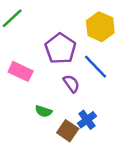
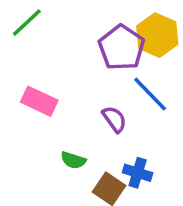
purple pentagon: (60, 48) -> (121, 48), moved
blue cross: (87, 120) -> (138, 173), turned -36

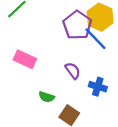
blue line: (150, 94) -> (96, 39), moved
blue cross: (138, 173) -> (98, 87), moved

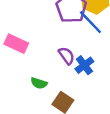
blue cross: (98, 87) -> (84, 65), moved, turned 36

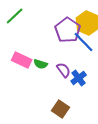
green semicircle: (39, 83) -> (41, 64), moved

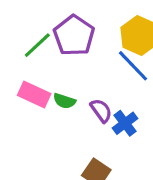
green line: (15, 16) -> (37, 45), moved
purple pentagon: (68, 30) -> (74, 36), moved

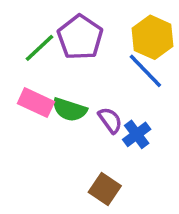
green semicircle: (64, 101) -> (70, 110), size x1.4

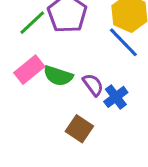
pink rectangle: (36, 103) -> (29, 70), turned -64
brown square: (105, 189) -> (79, 129), moved

